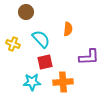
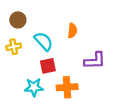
brown circle: (26, 12) -> (18, 20), moved
yellow cross: (13, 44) -> (14, 47), turned -32

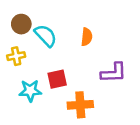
cyan semicircle: (44, 41) -> (46, 36), moved
cyan star: (34, 87) -> (30, 91), moved

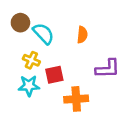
yellow cross: (16, 56) -> (31, 60), moved, turned 35

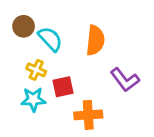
orange semicircle: (82, 35) -> (95, 40), size x1.5
purple L-shape: (108, 69) -> (125, 80), turned 55

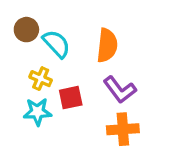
purple L-shape: (125, 80) -> (120, 90), moved
orange cross: (88, 115) -> (123, 129), moved

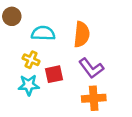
brown circle: (26, 30) -> (12, 16), moved
cyan semicircle: (56, 44) -> (43, 33), turned -45

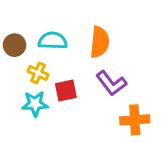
brown circle: (12, 16) -> (15, 45), moved
orange cross: (94, 98) -> (135, 120), moved

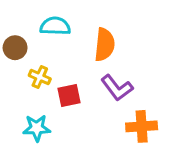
cyan semicircle: (53, 41) -> (55, 26), moved
cyan star: (35, 104) -> (37, 128), moved

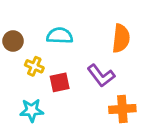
cyan semicircle: (55, 26) -> (60, 36), moved
orange semicircle: (105, 45) -> (121, 38), moved

